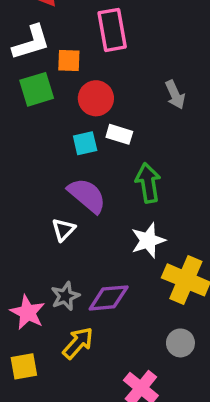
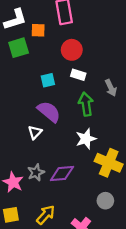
gray arrow: (175, 95) -> (111, 88), moved
red circle: (96, 98) -> (72, 50), moved
white rectangle: (119, 134) -> (78, 75), moved
yellow arrow: (78, 343) -> (46, 215), moved

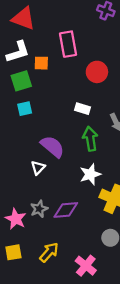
red circle: (72, 50) -> (97, 72), moved
cyan square: (48, 80) -> (25, 109), moved

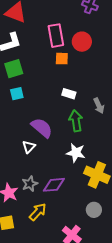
orange square: (41, 63) -> (62, 59), moved
red circle: (97, 72) -> (82, 42), moved
white star: (90, 174) -> (76, 153), turned 30
yellow arrow: (49, 252) -> (38, 212), moved

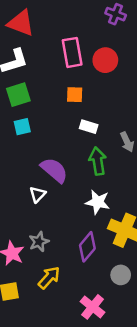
orange square: (62, 59) -> (75, 95), moved
purple diamond: (54, 185) -> (87, 247), moved, turned -45

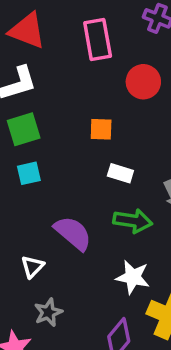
pink rectangle: (72, 52) -> (98, 39), moved
green arrow: (98, 161) -> (133, 221), turned 108
white triangle: (38, 194) -> (32, 267), moved
gray star: (39, 242) -> (48, 312), moved

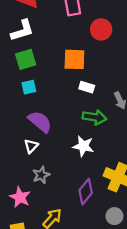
orange square: (101, 129) -> (74, 59), size x1.5
purple semicircle: (73, 233) -> (40, 122), moved
white star: (133, 277) -> (83, 146), moved

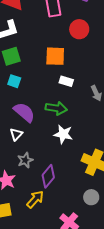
cyan square: (29, 87) -> (14, 81), turned 32
green arrow: (94, 117) -> (56, 108), moved
purple diamond: (86, 192) -> (48, 176), moved

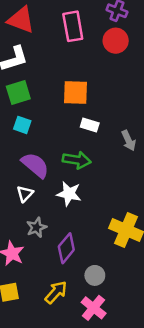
red circle: (79, 29) -> (116, 41), moved
white star: (63, 134) -> (69, 194), moved
gray circle: (91, 197) -> (95, 275), moved
yellow arrow: (35, 199) -> (56, 292), moved

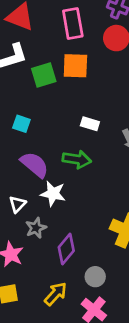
green square: (18, 93) -> (44, 75), moved
orange square: (75, 93) -> (75, 66), moved
white triangle: (25, 194) -> (17, 204), moved
white star: (69, 194) -> (53, 194), moved

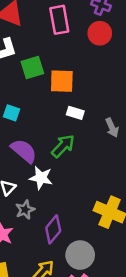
orange square: (75, 66) -> (62, 81), moved
green arrow: (77, 159) -> (63, 146), turned -55
gray circle: (95, 277) -> (80, 255), size x1.5

